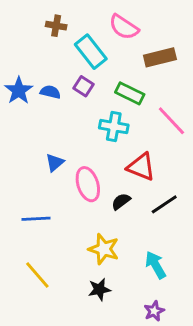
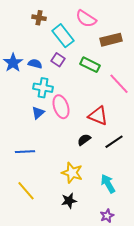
cyan cross: (114, 127) -> (43, 88), moved
pink ellipse: (88, 184) -> (61, 107), moved

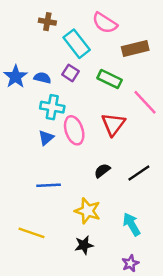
red triangle: (98, 116) -> (113, 124), moved, turned 45
blue line: (25, 152) -> (49, 185), moved
yellow line: (26, 191) -> (31, 233), turned -30

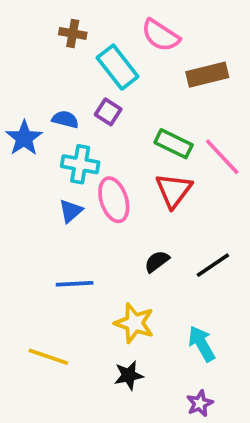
blue star: (16, 77) -> (24, 138), moved
green rectangle: (110, 79) -> (174, 144), moved

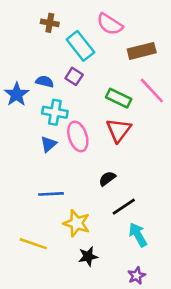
pink line: (222, 157) -> (152, 91), moved
black line: (213, 265) -> (124, 207), moved
yellow star: (134, 323) -> (77, 223), moved

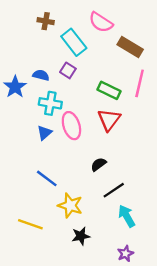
brown rectangle: (142, 51) -> (130, 47), turned 45
pink line: (152, 91) -> (140, 83), turned 56
blue line: (51, 194) -> (47, 178), turned 40

